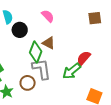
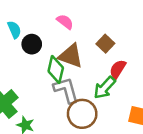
brown square: (95, 18) -> (105, 44), moved, turned -32
brown triangle: (49, 43) -> (71, 56), size x1.5
brown circle: (28, 83) -> (82, 114), moved, size x1.5

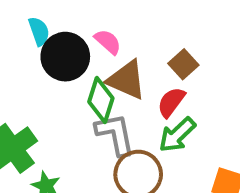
pink semicircle: (65, 22) -> (108, 42), moved
black circle: (32, 44) -> (65, 57), size x1.5
red semicircle: (118, 69) -> (171, 102), moved

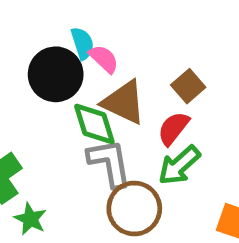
cyan semicircle: (39, 31) -> (82, 43), moved
green diamond: (101, 100) -> (94, 124), turned -36

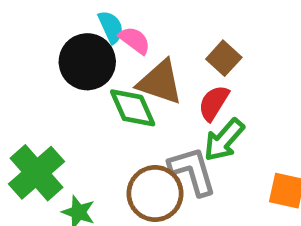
gray L-shape: (110, 163) -> (193, 171), moved
brown circle: (134, 209) -> (155, 193), moved

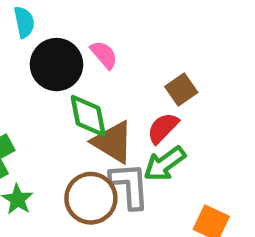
cyan semicircle: (111, 27) -> (24, 22), moved
brown triangle: (160, 82) -> (113, 142), moved

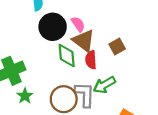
red semicircle: (163, 128) -> (91, 60), moved, turned -54
brown triangle: (113, 142) -> (84, 41), moved

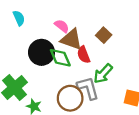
black circle: (53, 27) -> (41, 52), moved

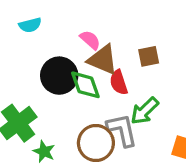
cyan semicircle: (19, 18) -> (30, 25), turned 96
brown square: (104, 35) -> (149, 56), turned 32

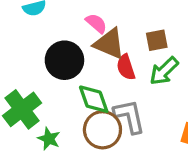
green diamond: (85, 85) -> (94, 99), moved
green arrow: (145, 111) -> (164, 71), moved

